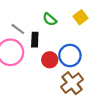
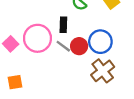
gray line: (18, 29) -> (63, 46), moved

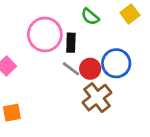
pink circle: (37, 38) -> (45, 34), moved
brown cross: (103, 71) -> (97, 98), moved

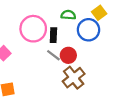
green semicircle: (90, 17) -> (68, 15), turned 144
blue circle: (116, 63) -> (89, 30), moved

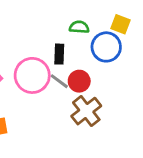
yellow square: (99, 13) -> (120, 24), turned -32
pink circle: (33, 29) -> (32, 75), moved

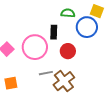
gray line: (59, 81) -> (46, 73), moved, turned -48
brown cross: (86, 111) -> (64, 81), moved

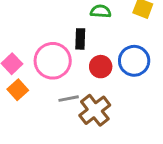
blue circle: (87, 27) -> (134, 61), moved
orange square: (11, 83) -> (18, 90), moved, turned -32

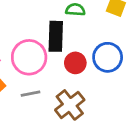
black rectangle: (80, 39) -> (56, 36), size x1.5
gray line: (69, 99) -> (30, 94), moved

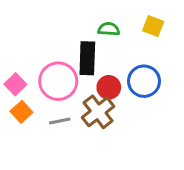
brown cross: (70, 105) -> (98, 112), moved

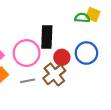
green semicircle: (109, 29) -> (82, 18), moved

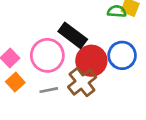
black rectangle: (47, 37) -> (73, 35), turned -55
red circle: (62, 57) -> (91, 61), size x1.5

